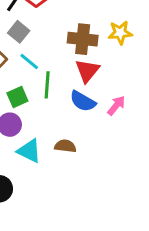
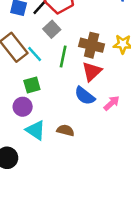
gray square: (19, 32) -> (52, 29), moved
cyan line: (29, 62) -> (35, 54), moved
green line: (47, 85) -> (63, 56), moved

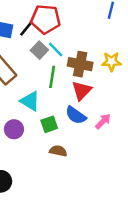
cyan line: (35, 54) -> (56, 49), moved
green square: (32, 85) -> (49, 124), moved
cyan triangle: (36, 130) -> (30, 101), moved

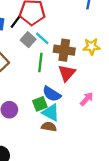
cyan triangle: (30, 101) -> (51, 112), moved
blue semicircle: (76, 115) -> (52, 94), moved

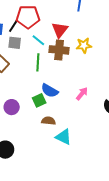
gray square: (28, 40) -> (15, 43), moved, turned -32
red triangle: (67, 73) -> (60, 30), moved
cyan triangle: (51, 112) -> (64, 137), moved

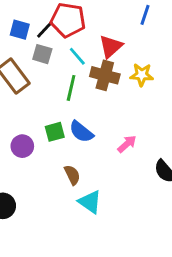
green square: (39, 100) -> (55, 132), moved
brown semicircle: (49, 121) -> (72, 175), turned 48

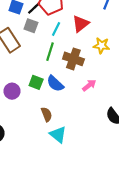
cyan line: (77, 56) -> (56, 29), turned 64
brown cross: (105, 75) -> (73, 59), moved
green square: (55, 132) -> (36, 82), turned 32
pink arrow: (127, 144) -> (89, 85), moved

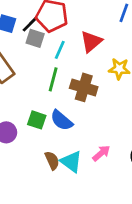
gray square: (31, 26) -> (35, 38), moved
pink arrow: (89, 85) -> (101, 153), moved
cyan triangle: (58, 135) -> (71, 162), moved

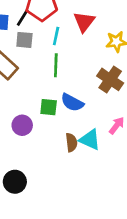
gray square: (35, 38) -> (24, 40), moved
brown cross: (84, 87) -> (110, 79), moved, turned 30
brown semicircle: (52, 160) -> (71, 142), turned 30

